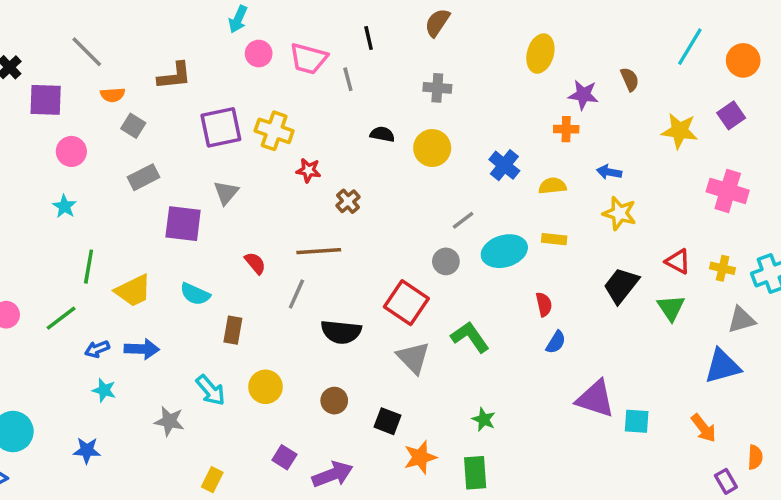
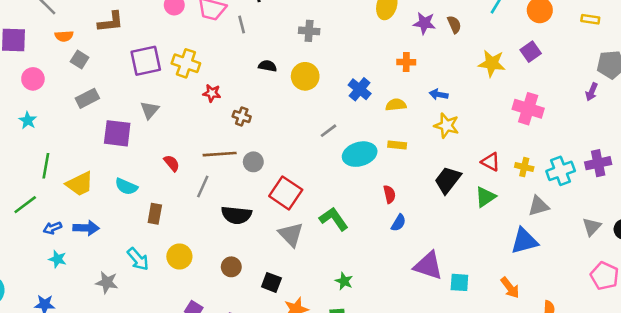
purple star: (583, 95) -> (424, 23), moved
brown cross: (348, 201) -> (242, 116), turned -30
gray circle: (446, 261) -> (253, 162), moved
green triangle: (671, 308) -> (485, 197), turned 30

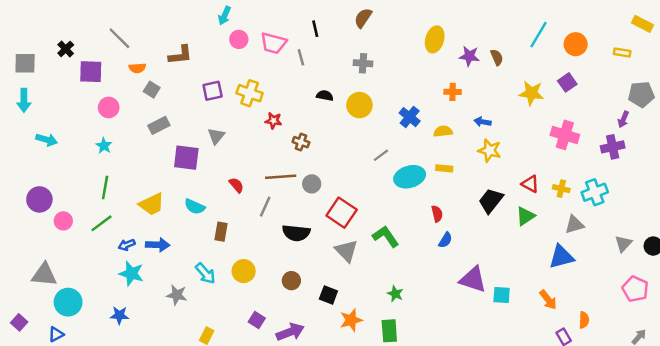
purple square: (146, 61) -> (213, 91), size x0.7
purple cross: (598, 163) -> (613, 147), moved
green line: (46, 166) -> (105, 187), moved
cyan star: (58, 259) -> (131, 273), size x1.5

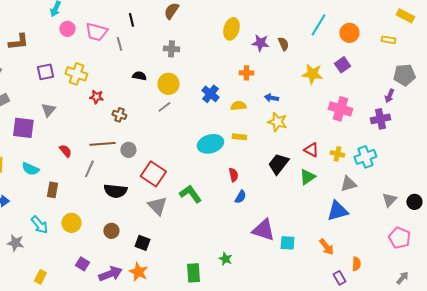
gray line: (381, 155) -> (164, 107), moved
green star: (395, 294) -> (225, 259), moved
orange star: (351, 320) -> (138, 272), moved, turned -30

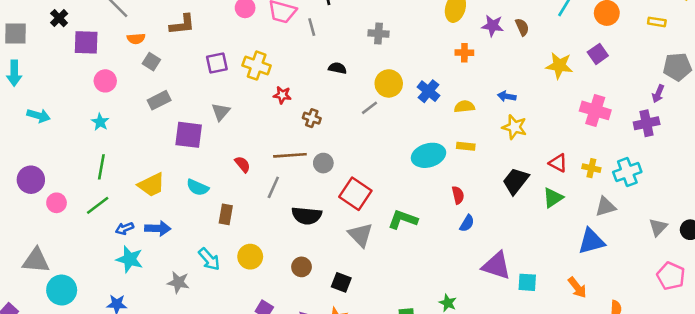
orange cross: (246, 73) -> (464, 53), moved
yellow circle: (168, 84) -> (389, 83), moved
green L-shape: (190, 194) -> (403, 219), turned -35

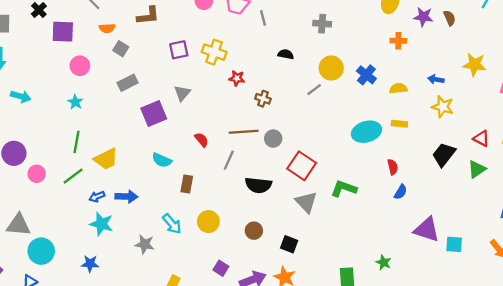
yellow star: (559, 66) -> (475, 65), moved
purple square: (189, 135) -> (154, 113), turned -30
yellow trapezoid: (151, 185) -> (106, 159), moved

